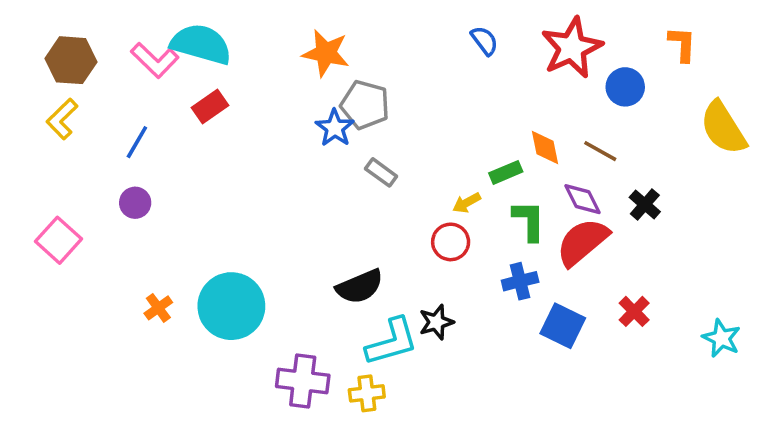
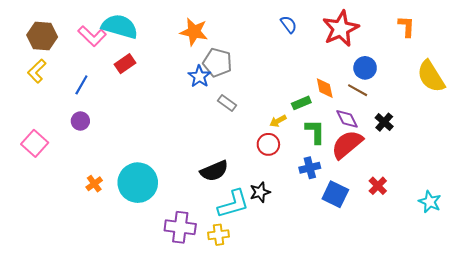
blue circle: (625, 87) -> (365, 68), moved

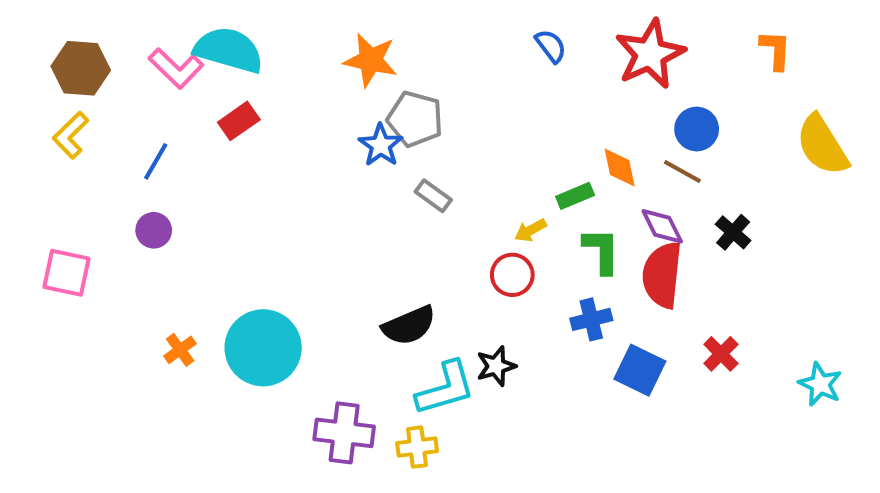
pink square: (35, 143) -> (67, 273), turned -30
red semicircle: (347, 144) -> (662, 275), turned -44

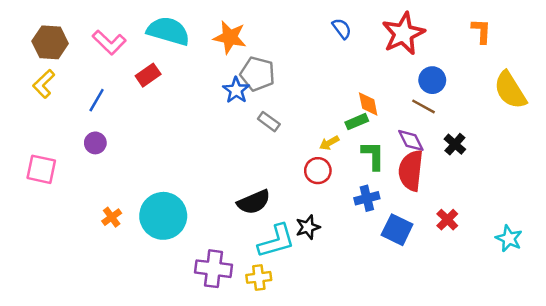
cyan semicircle: (229, 50) -> (168, 31), moved
orange diamond: (620, 167) -> (368, 104), moved

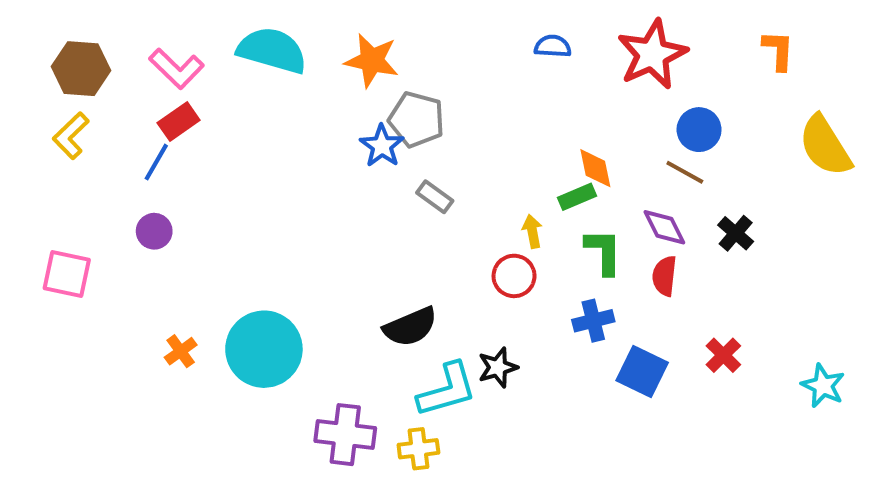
blue semicircle: (342, 29) -> (553, 46), turned -50
red rectangle: (148, 75) -> (179, 121), moved
yellow arrow: (329, 143) -> (532, 231), turned 108
red semicircle: (411, 171) -> (664, 276), size x0.6

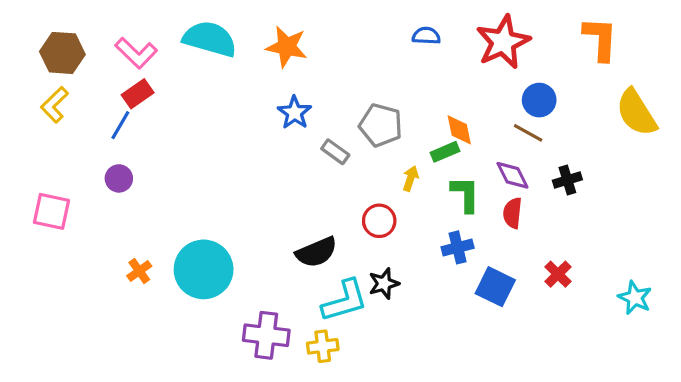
orange L-shape: (778, 50) -> (600, 39), size x1.4
gray pentagon: (416, 119) -> (381, 125), moved
yellow arrow: (532, 231) -> (411, 178), turned 30
black cross: (736, 233) -> (567, 180), turned 32
red circle: (514, 276) -> (379, 221), moved

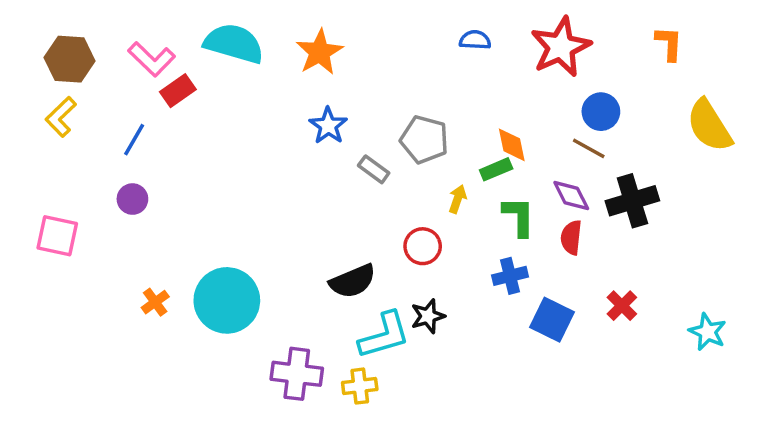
orange L-shape: (600, 39) -> (669, 43), size x0.7
orange star: (287, 47) -> (319, 52), turned 30
red rectangle: (138, 94) -> (178, 91), moved
black cross: (567, 180) -> (632, 201), size x1.6

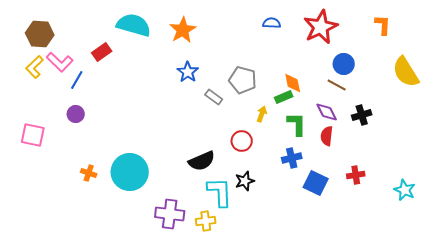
pink L-shape: (152, 59) -> (60, 62), moved
black cross: (632, 201) -> (362, 115), size x0.7
orange cross: (155, 302) -> (89, 173), turned -35
red cross: (622, 306) -> (356, 175), turned 36
cyan L-shape: (384, 335) -> (220, 192), turned -76

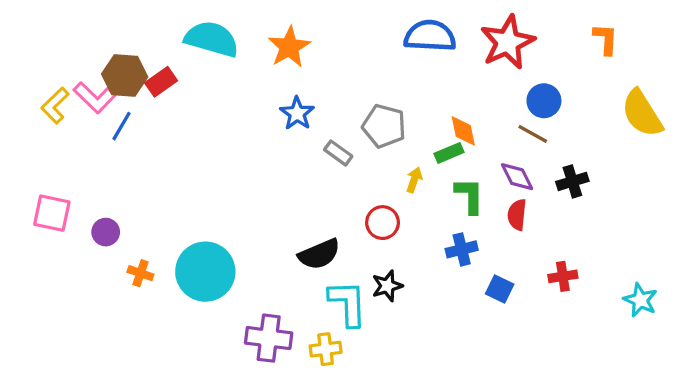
blue semicircle: (272, 23) -> (430, 36), size x1.8
brown hexagon: (40, 34) -> (125, 75), moved
purple circle: (76, 114) -> (106, 232), moved
blue square: (316, 183) -> (500, 289), size x0.7

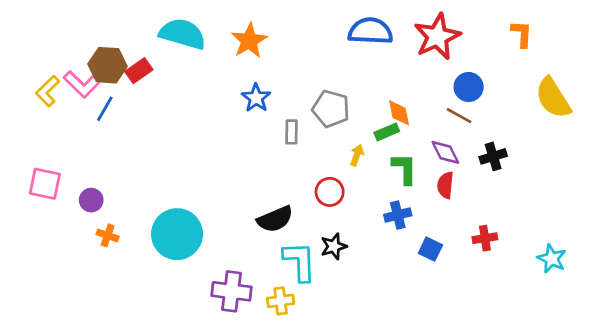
gray rectangle: (338, 153) -> (291, 132), turned 55
orange cross: (140, 273) -> (108, 235), moved

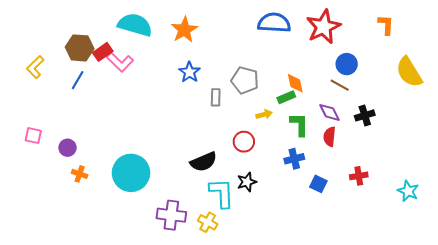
pink L-shape: (82, 84) -> (120, 62), moved
yellow arrow: (357, 155) -> (264, 114), turned 56
pink square: (45, 184) -> (33, 136), size x0.7
yellow cross: (281, 301) -> (208, 222), turned 36

